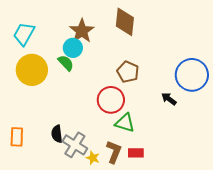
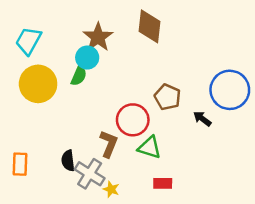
green semicircle: (66, 63) -> (79, 75), turned 66
brown pentagon: (128, 72) -> (167, 97), moved
brown L-shape: (114, 152) -> (109, 144), moved

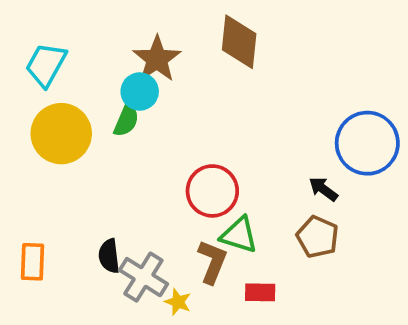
brown pentagon: (167, 97) -> (318, 237), moved
brown L-shape: (109, 144) -> (212, 262), moved

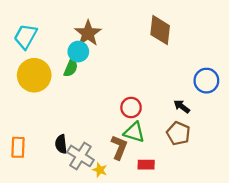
brown diamond: (239, 42) -> (160, 30), moved
blue circle: (367, 143) -> (206, 81), size x0.7
red circle: (212, 191) -> (131, 108), moved, size x0.7

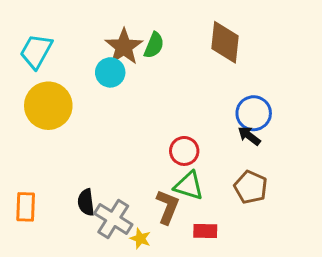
green semicircle: (71, 68) -> (154, 45), moved
blue circle: (206, 81) -> (254, 113), moved
black arrow: (182, 106) -> (249, 136), moved

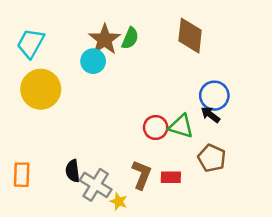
green triangle: (189, 186) -> (181, 126), moved
red rectangle: (205, 231) -> (171, 177), moved

